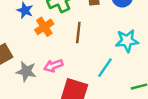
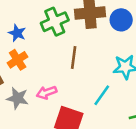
orange cross: (44, 27) -> (18, 60), moved

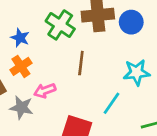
green cross: (55, 22) -> (60, 25), turned -32
pink arrow: (47, 92) -> (45, 91), moved

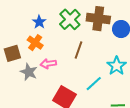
orange cross: (21, 66) -> (35, 43), turned -35
cyan star: (137, 72) -> (117, 66), turned 30

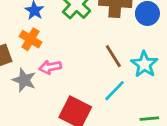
brown line: (79, 50) -> (113, 56), moved, turned -48

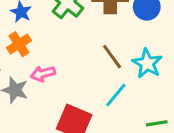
orange cross: (31, 39) -> (19, 44), turned 30

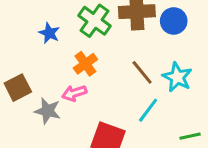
orange cross: (19, 44) -> (85, 64), moved

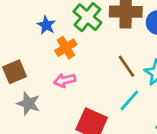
orange cross: (85, 64) -> (66, 48), moved
gray star: (48, 111) -> (28, 104), moved

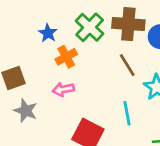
brown line: (126, 66) -> (127, 65), moved
cyan line: (129, 100) -> (127, 113), turned -55

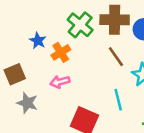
blue star: (48, 33) -> (38, 41), moved

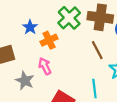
pink arrow: (60, 82) -> (45, 66), turned 70
gray star: (27, 103) -> (25, 81), moved

